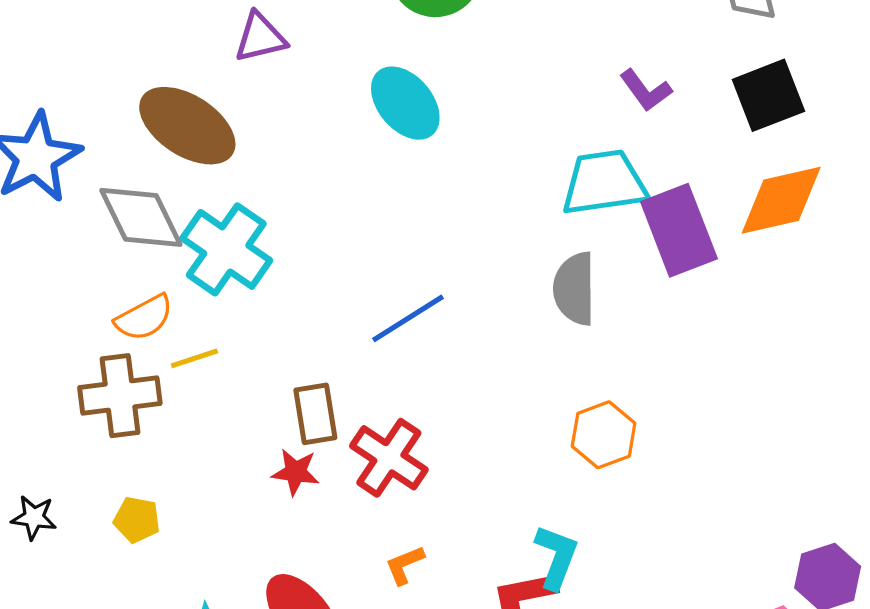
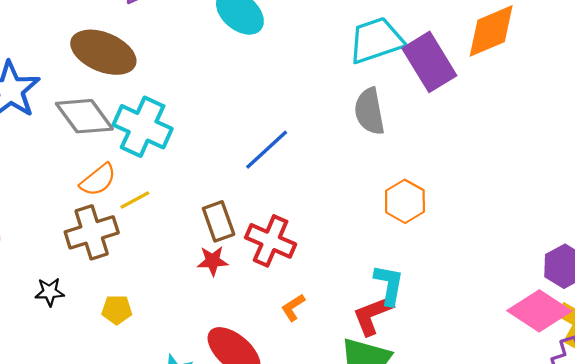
black star: (34, 517) -> (50, 292), moved

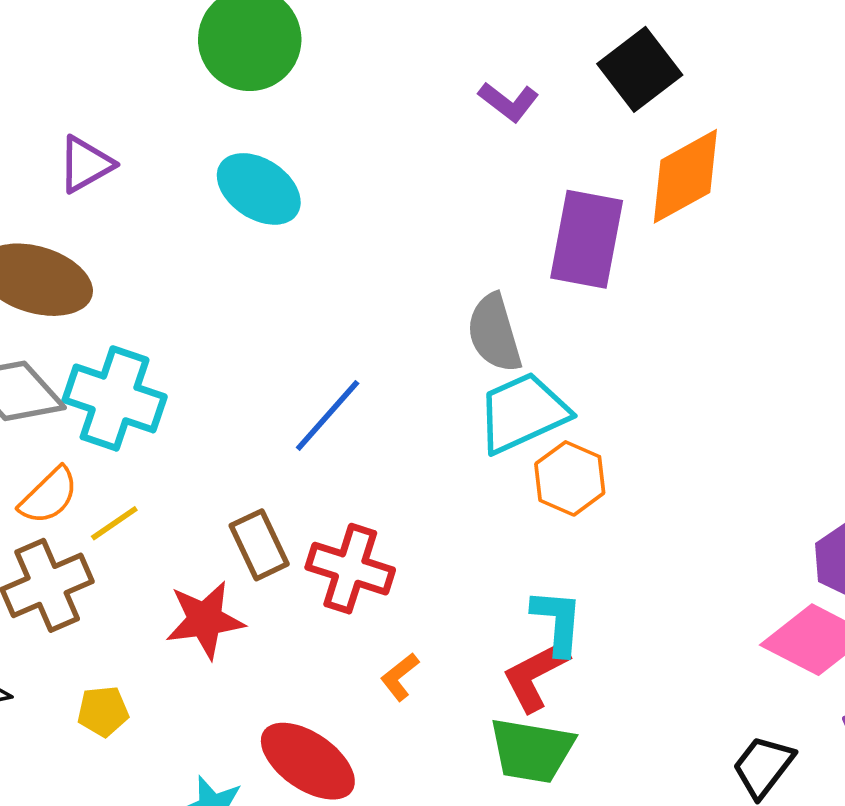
cyan trapezoid: (376, 40) -> (523, 413), moved
purple rectangle: (429, 62) -> (587, 239), turned 48
red star: (213, 261) -> (205, 620), moved, size x1.5

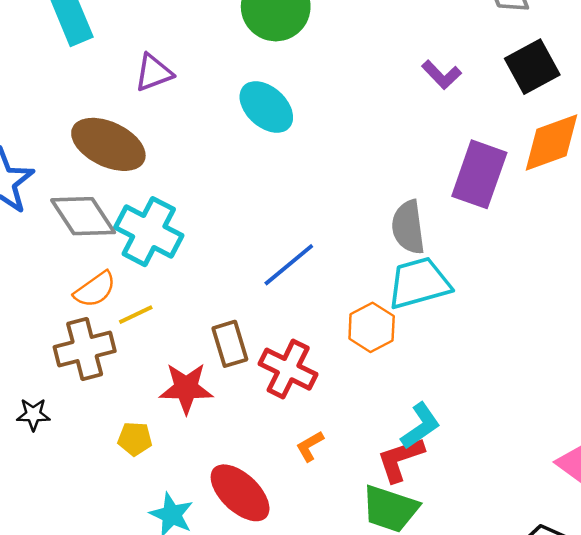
orange hexagon: (570, 478) -> (372, 327), moved
cyan L-shape: (557, 622) -> (420, 426), turned 42
yellow pentagon: (103, 711) -> (135, 439), moved

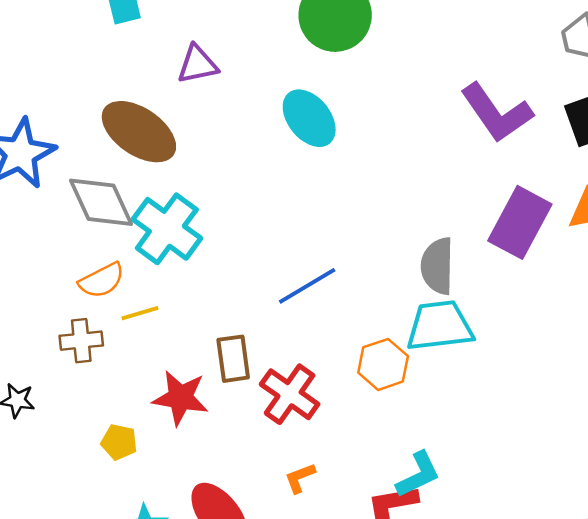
purple L-shape: (442, 75) -> (497, 113), size x1.8
brown cross: (85, 349) -> (81, 341), size x0.7

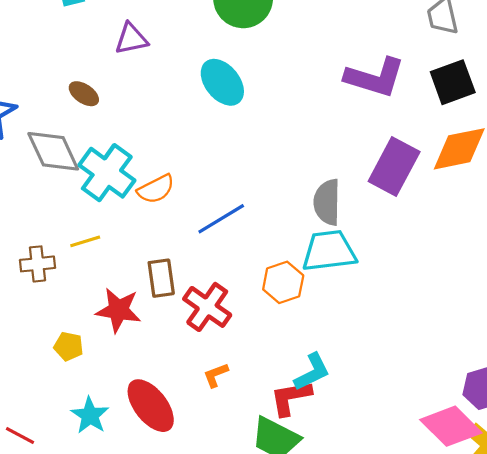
purple L-shape: (497, 113) -> (375, 77), turned -38
brown ellipse: (139, 132) -> (84, 94), size x0.5
orange semicircle: (102, 280) -> (156, 189), moved

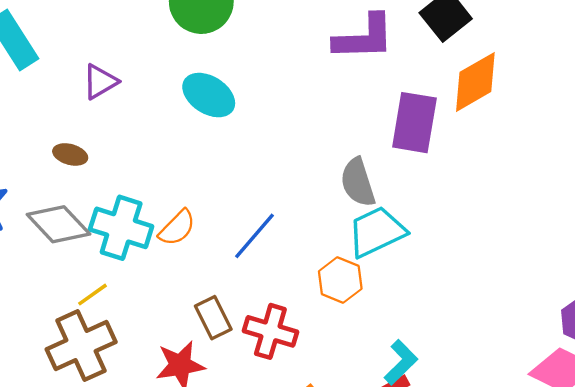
yellow line: (85, 241) -> (92, 295), moved
brown cross: (38, 264) -> (81, 346), size x1.8

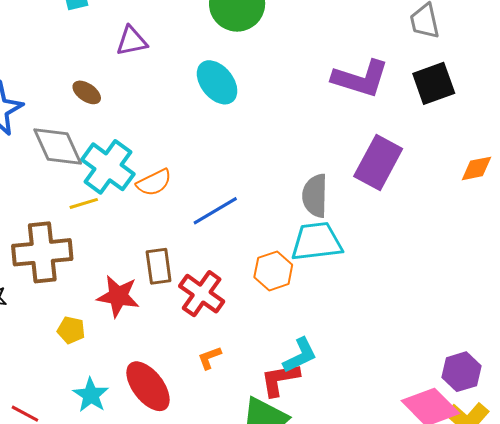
orange diamond: (475, 82) -> (477, 168), moved, size x0.6
yellow line: (92, 295) -> (84, 203), moved

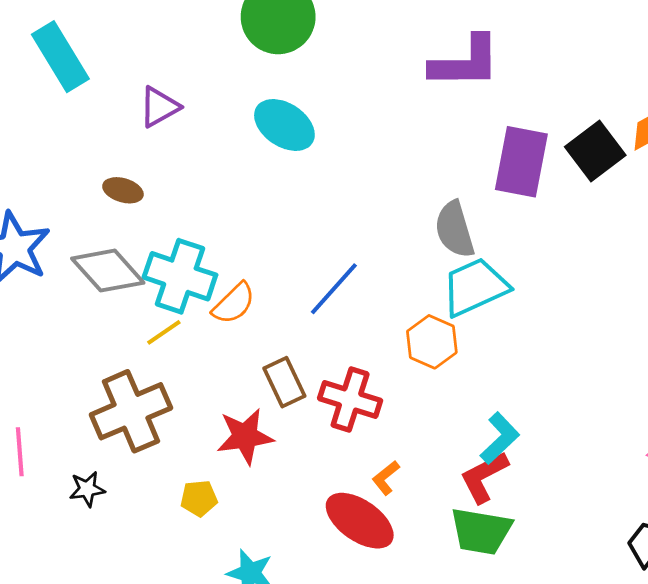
black square: (434, 83) -> (595, 151), moved
orange semicircle: (154, 182) -> (234, 303), moved
red ellipse: (148, 386) -> (360, 521), moved

